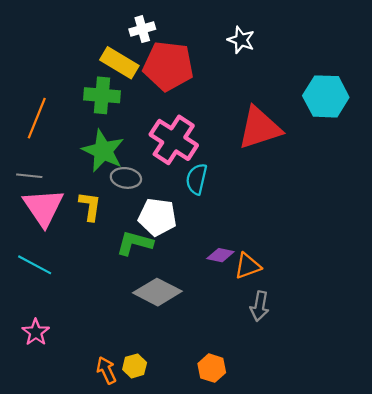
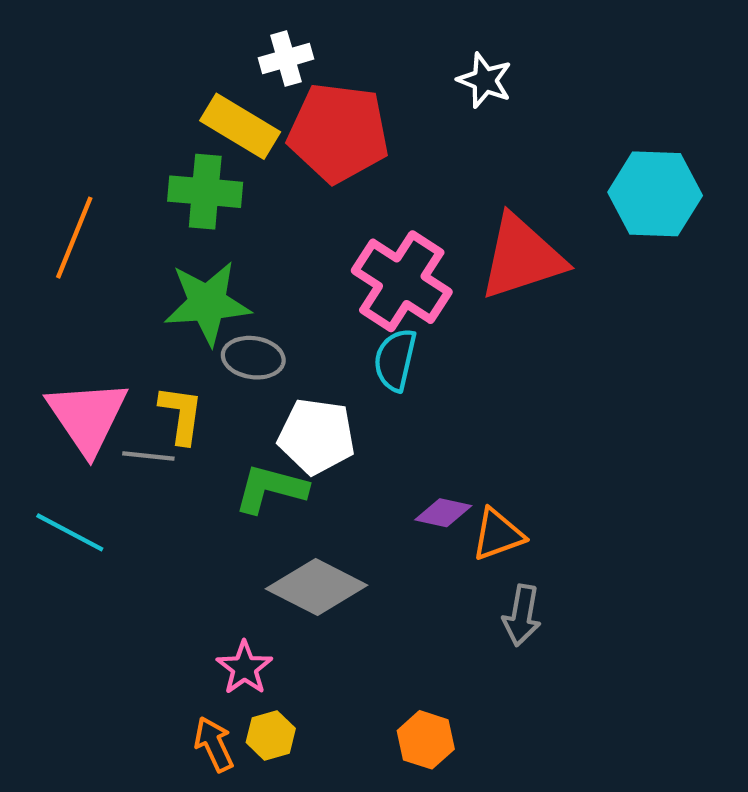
pink cross: (174, 140) -> (402, 281), moved
green star: (103, 151) -> (207, 303), turned -30
gray line: (29, 176) -> (148, 456), moved
pink star: (36, 332) -> (245, 668), moved

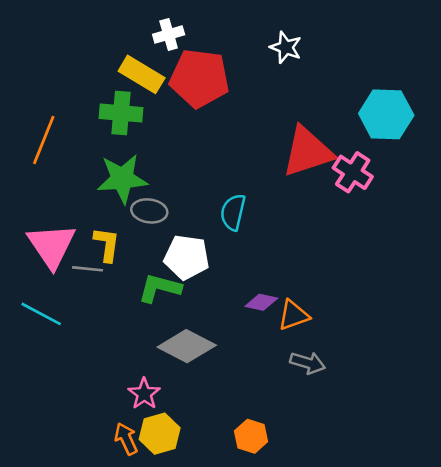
pink cross: (402, 281) -> (353, 172), moved, size x0.7
gray arrow: (522, 615) -> (308, 363), turned -84
yellow hexagon: (271, 735) -> (160, 434), size x1.4

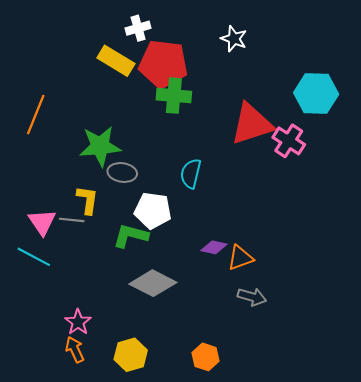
green cross: (121, 113) -> (174, 96), moved
pink triangle: (51, 246) -> (42, 222), moved, size x0.7
pink star: (144, 394) -> (78, 322), moved
orange arrow: (126, 439) -> (75, 350), moved

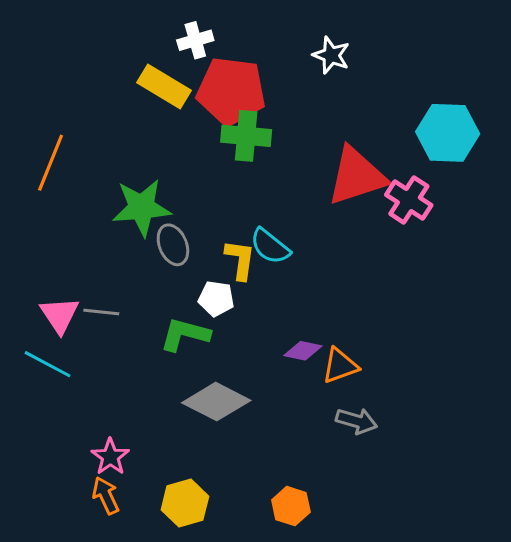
gray ellipse: (122, 173) -> (173, 245), turned 60
cyan semicircle: (191, 174) -> (270, 246), turned -64
yellow L-shape: (87, 200) -> (240, 260), moved
white pentagon: (153, 210) -> (216, 299), size x0.7

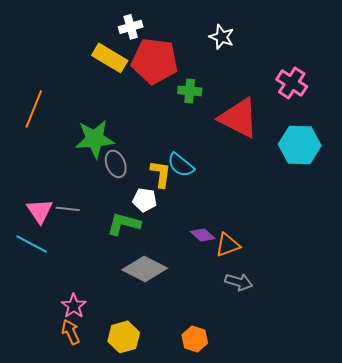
cyan hexagon: (448, 133) -> (300, 145), moved
green cross: (246, 136) -> (190, 91), moved, size x0.7
red triangle: (357, 176) -> (239, 118), turned 45
pink cross: (409, 200) -> (292, 83), moved
purple diamond: (303, 351) -> (203, 235), turned 30

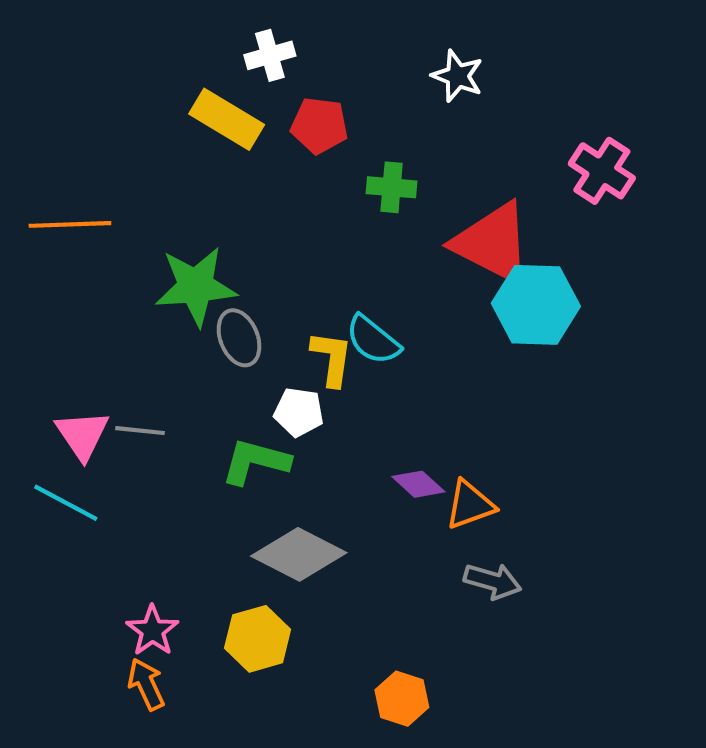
red pentagon: (155, 61) -> (319, 125), size x0.6
orange line: (34, 109) -> (70, 224), turned 66
cyan hexagon: (300, 145) -> (536, 305), moved
yellow hexagon: (124, 337) -> (258, 639), moved

